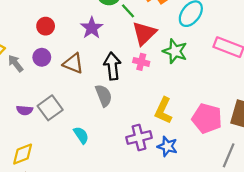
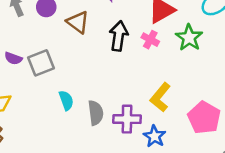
gray semicircle: (104, 95) -> (96, 113), moved

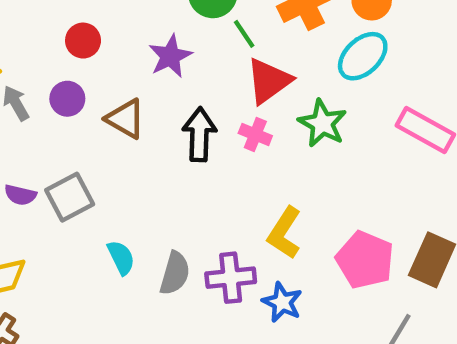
gray semicircle: (96, 113) -> (175, 273), turned 30

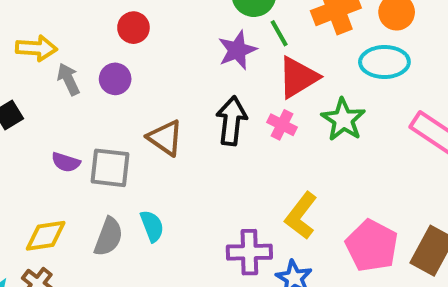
purple star: (170, 56) -> (237, 50), moved
cyan ellipse: (363, 56) -> (384, 62), turned 39
brown triangle: (126, 119) -> (165, 138), moved
gray square: (70, 197) -> (110, 168), turned 30
gray semicircle: (175, 273) -> (109, 237), moved

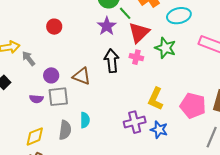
purple circle: (115, 79) -> (51, 75), moved
cyan semicircle: (152, 226) -> (85, 120), turned 35

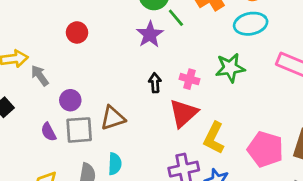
red triangle: (139, 33) -> (183, 113), moved
green star: (165, 48) -> (230, 68), turned -30
black arrow: (112, 61) -> (155, 83), size x0.6
brown triangle: (82, 76) -> (113, 118), moved, turned -42
purple semicircle: (36, 99) -> (49, 132), turned 56

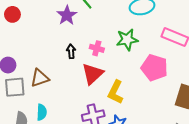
pink pentagon: (265, 149) -> (154, 68), moved

